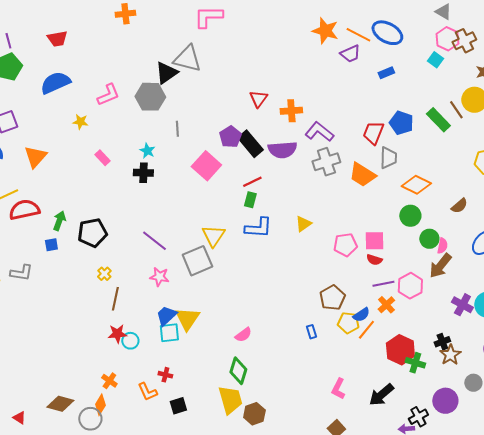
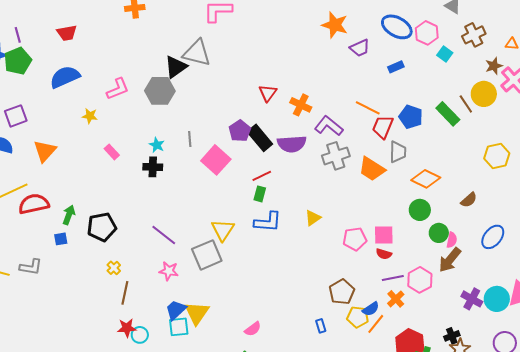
orange line: (358, 35) -> (368, 108), moved
pink hexagon: (447, 39) -> (427, 33), moved
orange cross: (291, 111) -> (301, 105), turned 30
gray line: (177, 129) -> (190, 139), moved

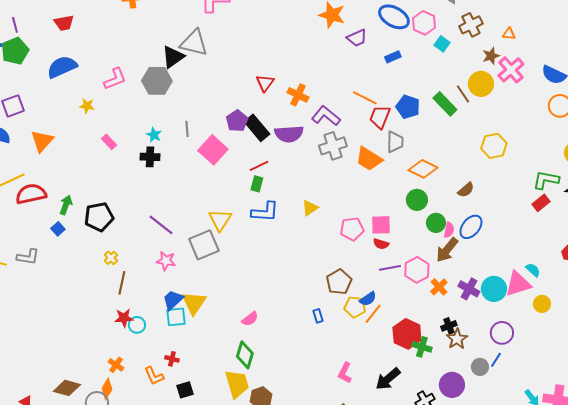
blue ellipse: (493, 237) -> (471, 227), moved
blue square: (61, 239) -> (58, 229), turned -32
orange cross: (396, 299) -> (439, 287), moved

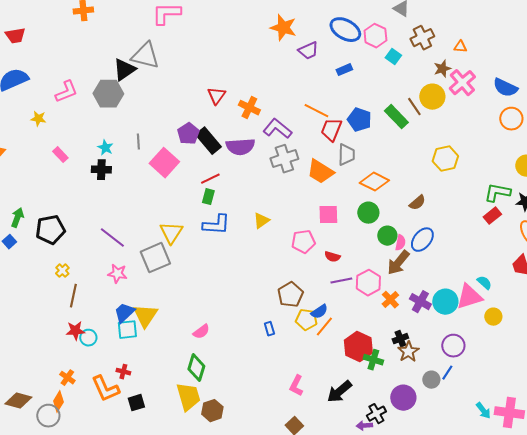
pink square: (381, 225) -> (328, 215), moved
orange L-shape: (154, 376) -> (105, 389), size x1.4

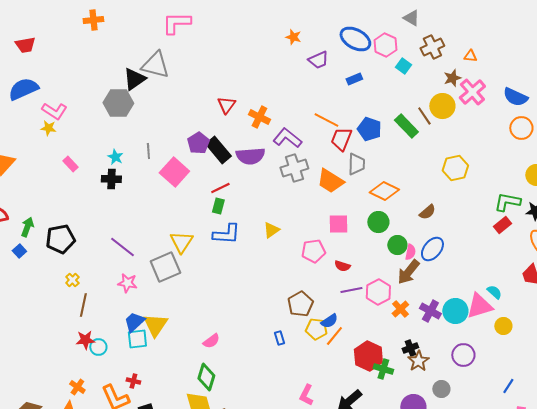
orange star: (283, 28) -> (293, 37), size x0.6
pink L-shape: (66, 92) -> (54, 111), moved, turned 55
blue line: (447, 373) -> (508, 386), moved

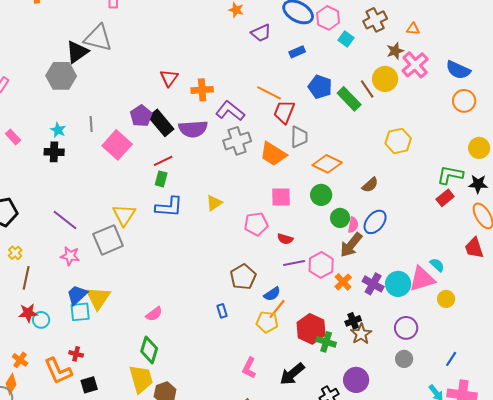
orange cross: (259, 117) -> (202, 90), turned -30
blue pentagon: (369, 129) -> (320, 87), moved
yellow pentagon: (316, 329) -> (267, 322), moved
gray circle: (441, 389) -> (404, 359), moved

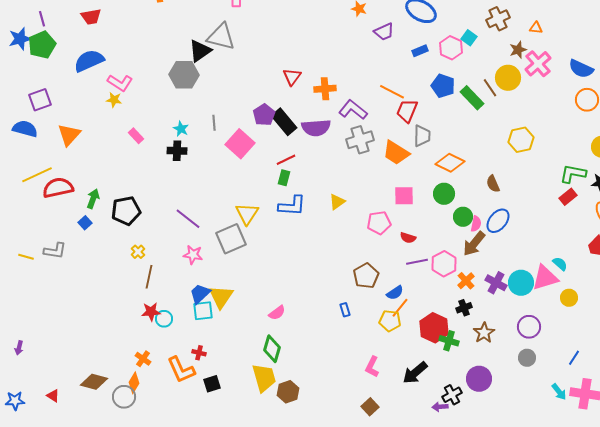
pink hexagon: (328, 18) -> (451, 48), moved
brown semicircle: (370, 185) -> (493, 184), turned 108
black cross: (353, 321) -> (464, 308), moved

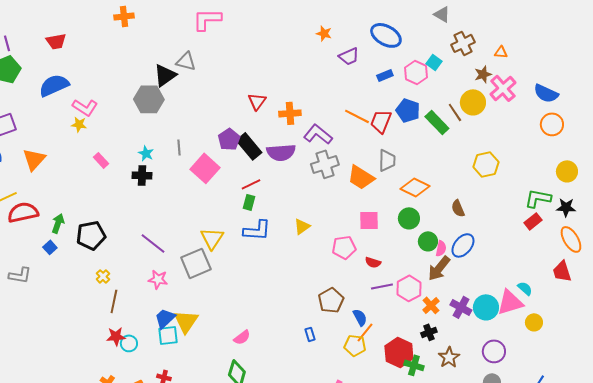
gray triangle: (221, 37) -> (186, 61), size x0.7
red trapezoid: (407, 111) -> (381, 121), moved
blue semicircle: (395, 293) -> (360, 317), turned -84

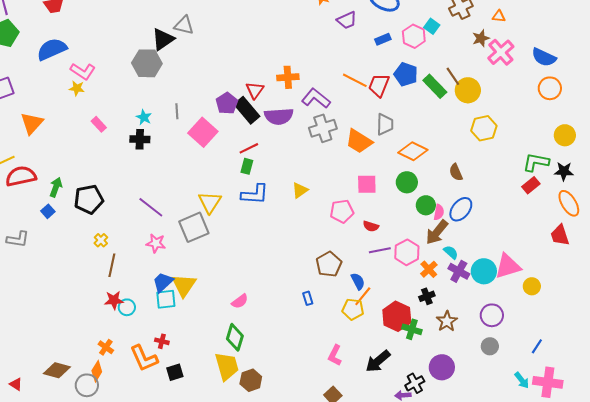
red triangle: (257, 101) -> (255, 90), moved
yellow circle: (473, 102) -> (468, 90), moved
cyan semicircle: (525, 288) -> (451, 252), moved

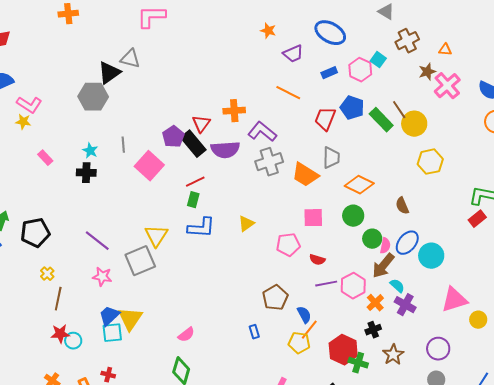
orange line: (355, 80) -> (288, 93), moved
cyan circle: (484, 271) -> (431, 256), moved

